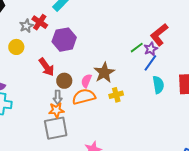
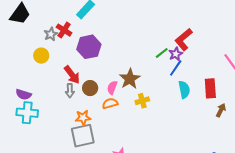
gray arrow: (58, 97) -> (70, 91), moved
orange semicircle: (84, 97) -> (110, 103), size x0.7

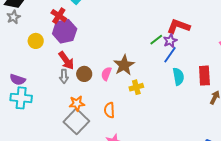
gray star: (51, 34) -> (14, 17), moved
red L-shape: (184, 39) -> (178, 26), turned 60
purple hexagon: (89, 47) -> (65, 31), moved
orange semicircle: (110, 103) -> (109, 110), moved, turned -77
gray square: (83, 136) -> (76, 121), turned -35

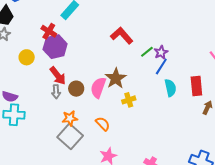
red L-shape: (178, 26) -> (122, 36), moved, turned 30
pink semicircle: (106, 74) -> (98, 88), size x1.5
orange semicircle: (109, 110) -> (103, 124), turned 140

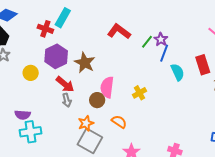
red cross: (49, 31) -> (45, 29), moved
brown star: (116, 78) -> (85, 63), moved
brown circle: (76, 89) -> (97, 100), moved

